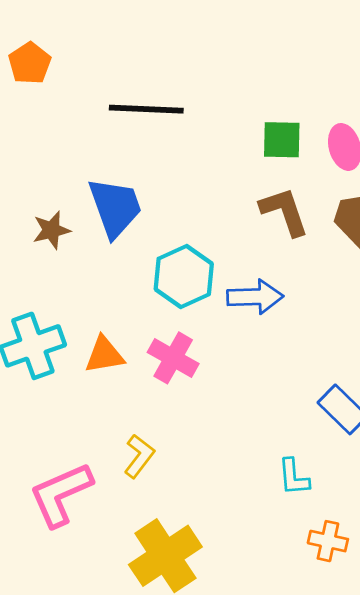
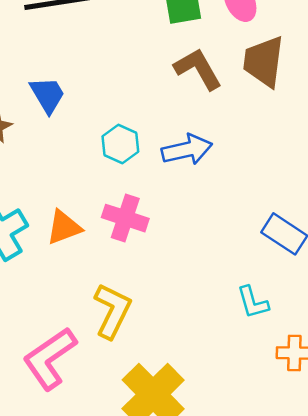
blue trapezoid: (115, 207) -> (48, 95), size x0.7
cyan hexagon: (184, 276) -> (120, 144), size x0.7
yellow L-shape: (139, 456) -> (112, 311), size x1.4

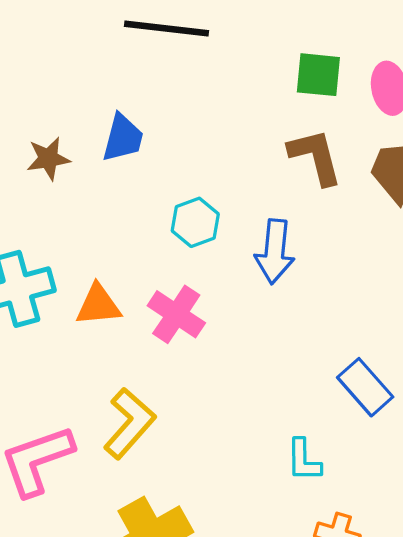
blue trapezoid: (48, 95) -> (123, 138), turned 30
blue arrow: (187, 150) -> (275, 252), turned 93

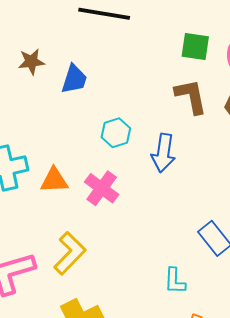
brown star: (48, 159) -> (31, 62), moved

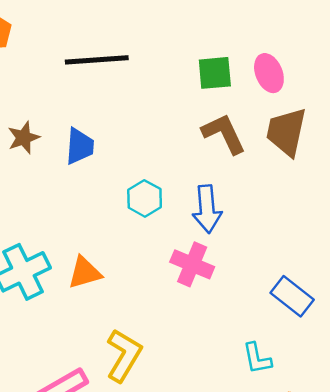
pink cross: (102, 188) -> (192, 264), moved

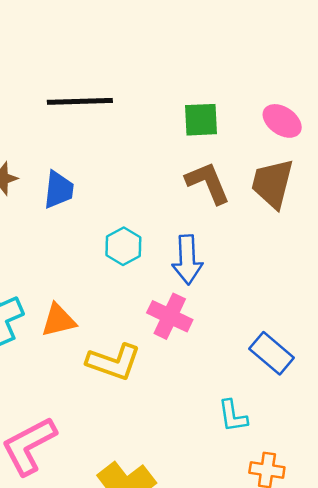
pink ellipse: (269, 73) -> (282, 121), moved, turned -36
yellow L-shape: (124, 355) -> (114, 362), moved, turned 76

